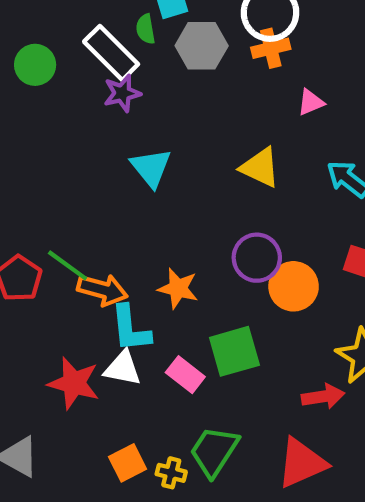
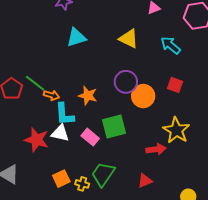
cyan triangle: (151, 168) -> (76, 37), turned 50
orange arrow: (102, 290) -> (51, 95), size x0.7
red triangle: (302, 463) -> (145, 181), size x0.6

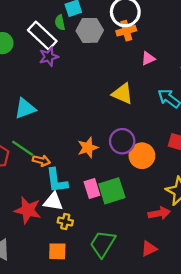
cyan triangle: (76, 37) -> (25, 108), moved
orange star: (88, 96) -> (88, 148), moved, turned -30
pink rectangle: (90, 137) -> (92, 189), moved, turned 36
orange square: (61, 179) -> (57, 251), turned 30
yellow cross: (82, 184) -> (65, 221), moved

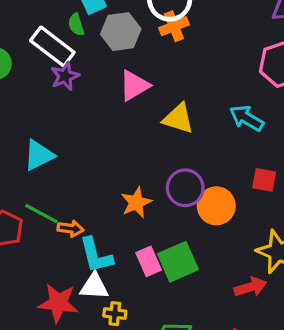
pink triangle: (148, 58) -> (134, 85), moved, size x1.5

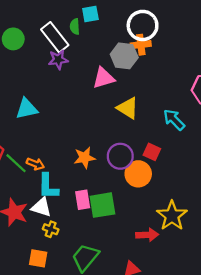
gray hexagon: (121, 32) -> (124, 56), moved
red square: (264, 180) -> (152, 152), moved
green line: (41, 214) -> (16, 163), moved

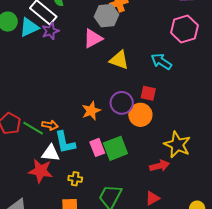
cyan triangle: (27, 109) -> (29, 27), moved
white triangle: (41, 207) -> (51, 153), moved

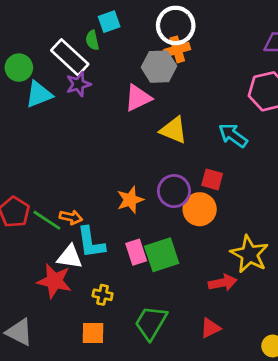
cyan triangle: (29, 27) -> (39, 94), moved

